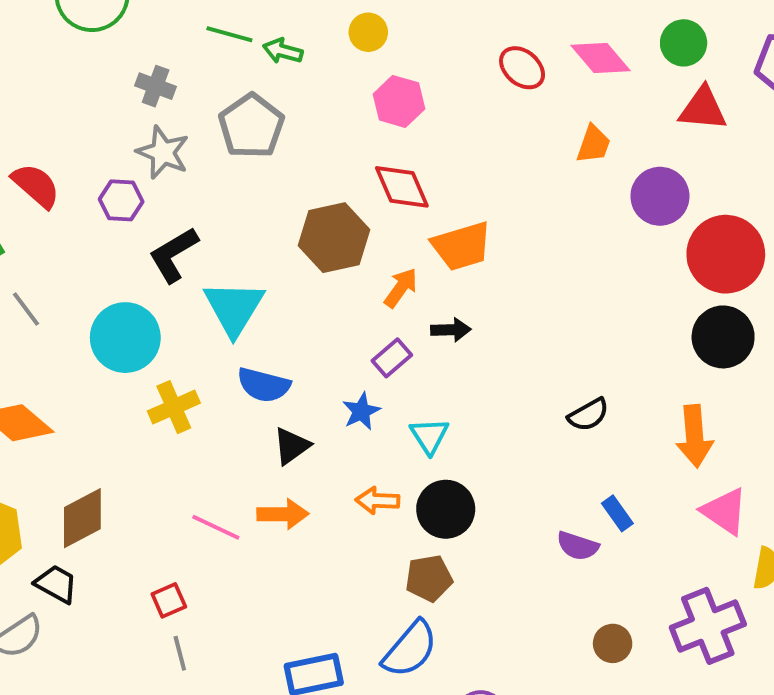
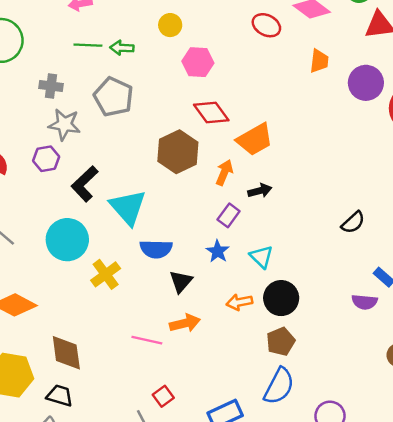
brown diamond: (82, 518) -> (66, 353), turned -57
red square: (169, 600) -> (163, 396), moved

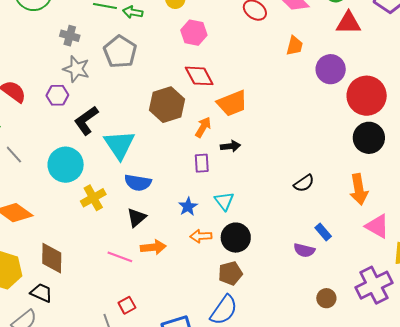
purple rectangle: (229, 215) -> (202, 163), turned -48
blue star: (218, 251) -> (188, 207), moved
black triangle: (181, 281) -> (136, 218), moved

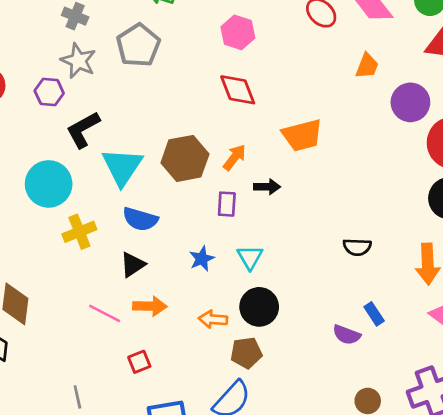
orange trapezoid: (232, 103) -> (302, 135), moved
brown hexagon: (167, 105) -> (185, 158), moved
black semicircle: (304, 183) -> (357, 247), turned 30
orange arrow: (201, 236) -> (213, 319), moved
red square: (127, 305) -> (139, 362), moved

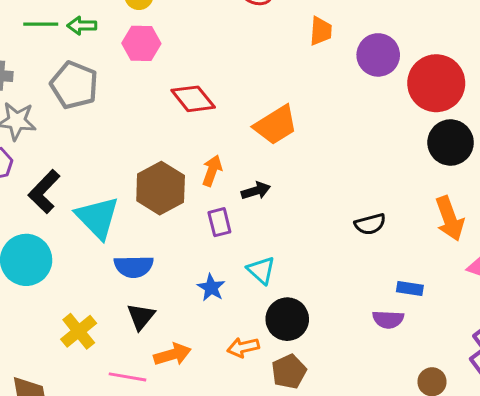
pink hexagon: (238, 32) -> (141, 43), moved
yellow cross: (79, 232) -> (79, 331), moved
blue rectangle: (374, 314) -> (410, 289), turned -30

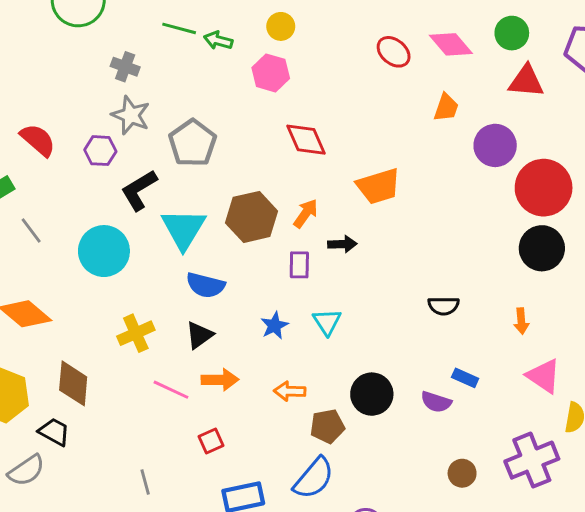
gray pentagon: (74, 85) -> (193, 143), moved
orange arrow: (450, 219) -> (521, 321), size x0.6
black circle: (287, 319) -> (372, 394), moved

